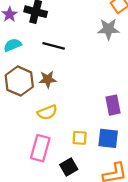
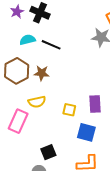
cyan semicircle: (13, 45) -> (28, 40), moved
yellow square: (80, 138) -> (69, 110), moved
pink rectangle: (40, 148) -> (18, 121), moved

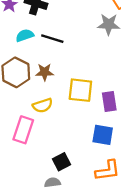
yellow square: (69, 110) -> (80, 90), moved, size x1.6

